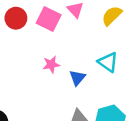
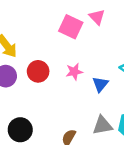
red circle: (16, 18) -> (38, 71), moved

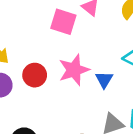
pink star: (74, 72) -> (74, 70), size x1.6

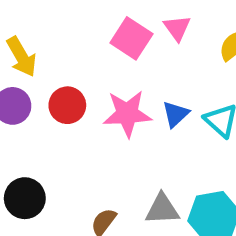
blue triangle: (104, 80) -> (176, 114), moved

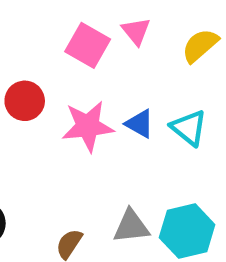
red circle: (67, 105) -> (25, 101), moved
blue triangle: (176, 114) -> (140, 124), turned -44

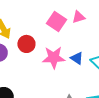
pink triangle: (136, 31) -> (78, 17), turned 48

